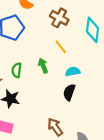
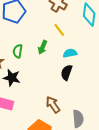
green arrow: (43, 66) -> (42, 47), turned -136

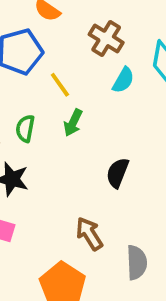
yellow line: (59, 30) -> (60, 85), moved
cyan semicircle: (70, 53) -> (123, 80), moved, turned 128

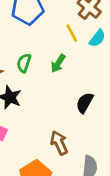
yellow line: (60, 85) -> (72, 33), moved

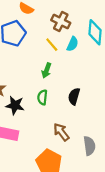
green semicircle: (24, 63) -> (42, 97), moved

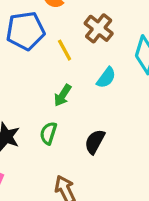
cyan semicircle: (73, 44) -> (106, 78), moved
yellow line: (52, 45) -> (65, 50), moved

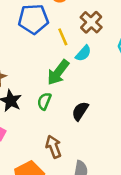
cyan semicircle: (106, 78) -> (83, 53), moved
green arrow: (63, 95) -> (58, 72), size x1.5

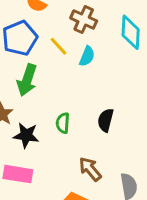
green arrow: (58, 72) -> (27, 80), moved

